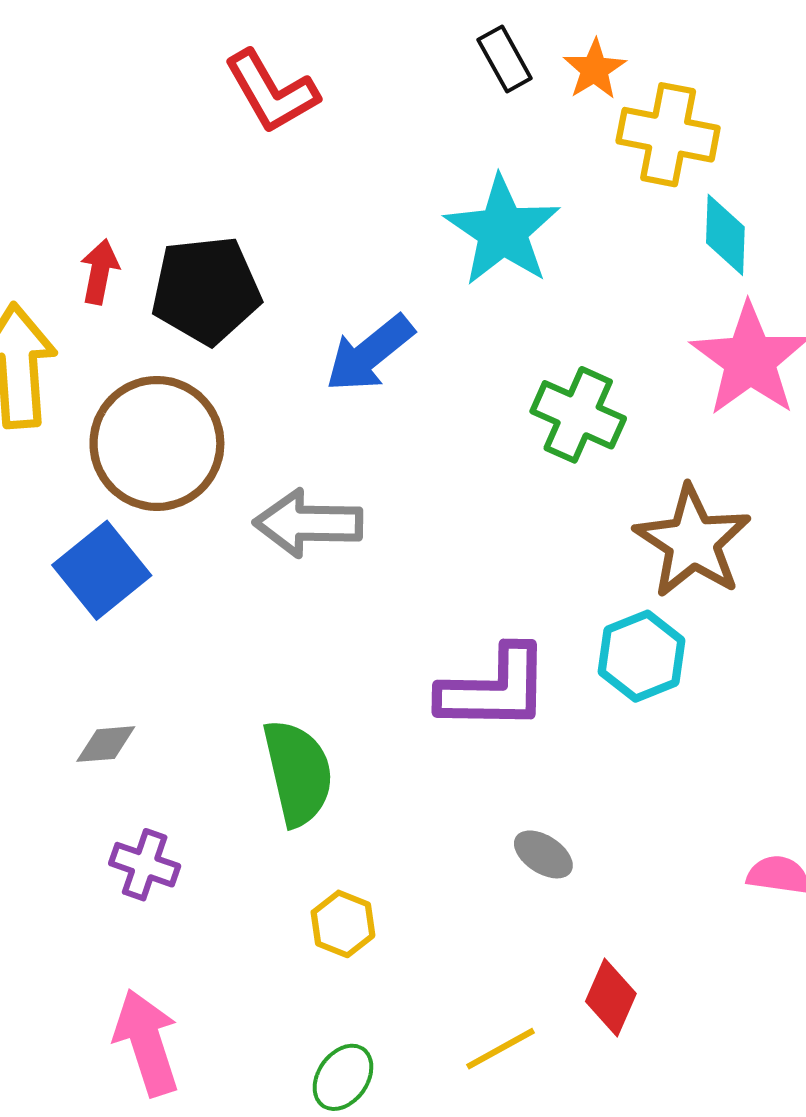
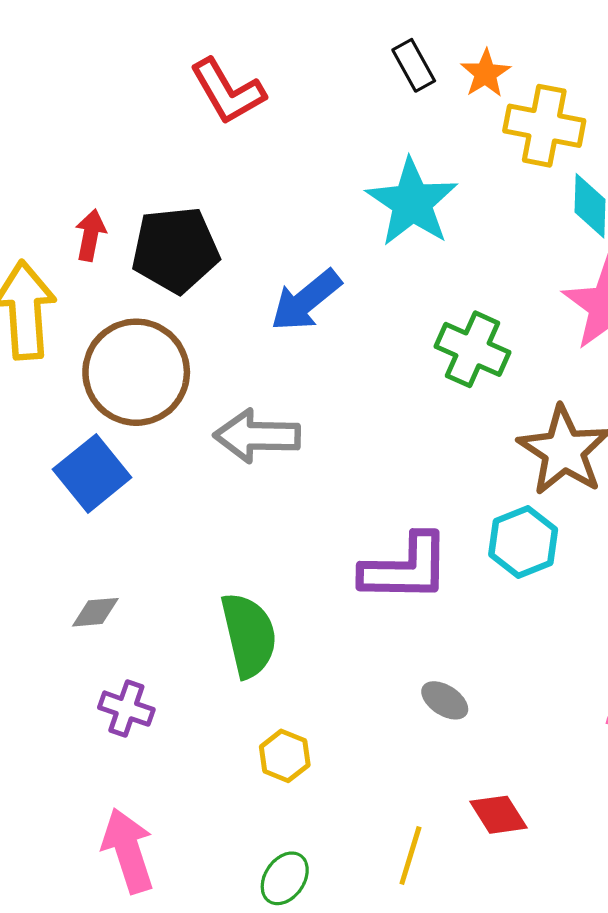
red diamond: (611, 998) -> (499, 815), turned -56
yellow line: (500, 1049) -> (410, 855), turned -44

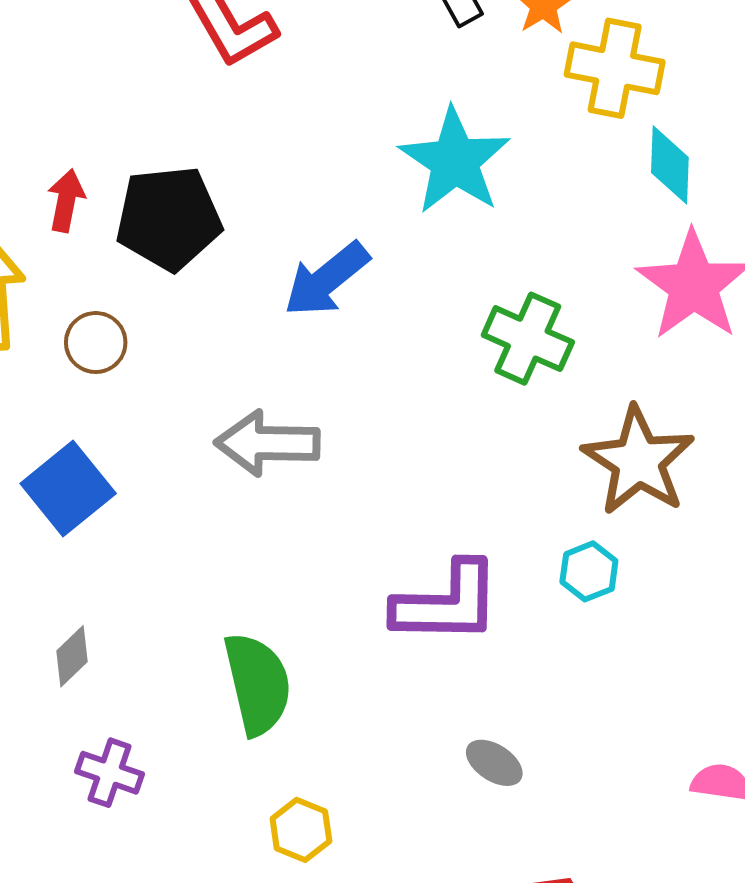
brown circle: (136, 372) -> (96, 343), moved, size x0.5
cyan hexagon: (523, 542) -> (589, 571), size x0.7
gray diamond: (95, 612) -> (72, 656), turned -39

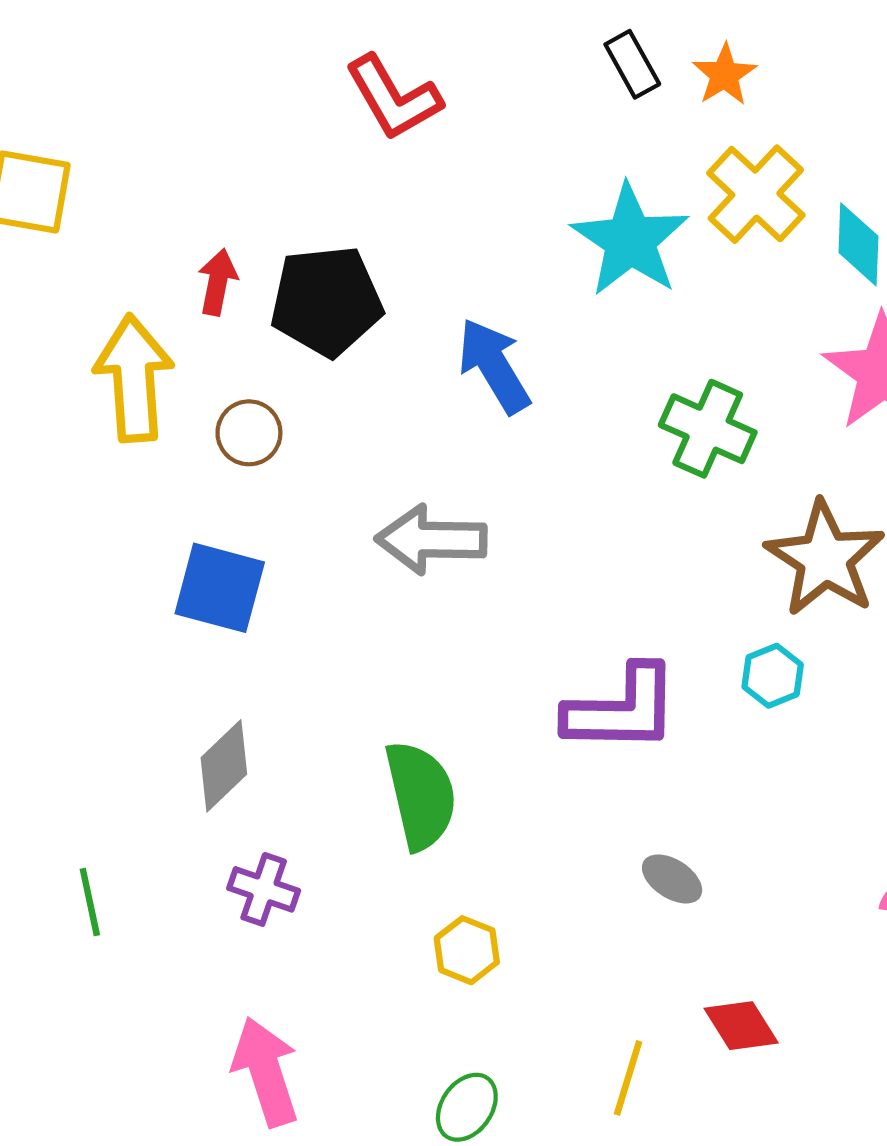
yellow cross: (615, 68) -> (756, 194), moved, turned 32
blue arrow: (327, 279) -> (494, 366), turned 98
blue square: (68, 489) -> (220, 588), turned -36
gray diamond: (72, 656) -> (224, 766), size x1.4

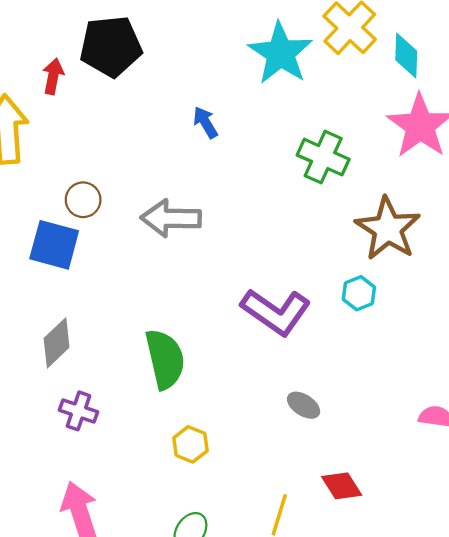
black pentagon: (326, 301) -> (111, 46), moved
blue arrow: (494, 366) -> (205, 122), size x0.6
brown circle: (249, 433) -> (83, 200), moved
purple L-shape: (622, 709) -> (276, 312), turned 34

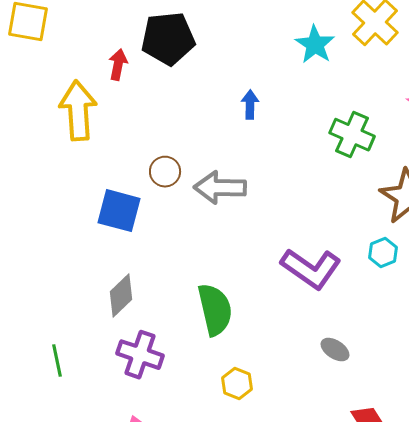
cyan star: (280, 53) -> (315, 45), size x0.7
blue arrow: (205, 122) -> (250, 105), turned 32
brown circle: (83, 200) -> (165, 172), moved
purple cross: (78, 411) -> (140, 355), size x1.4

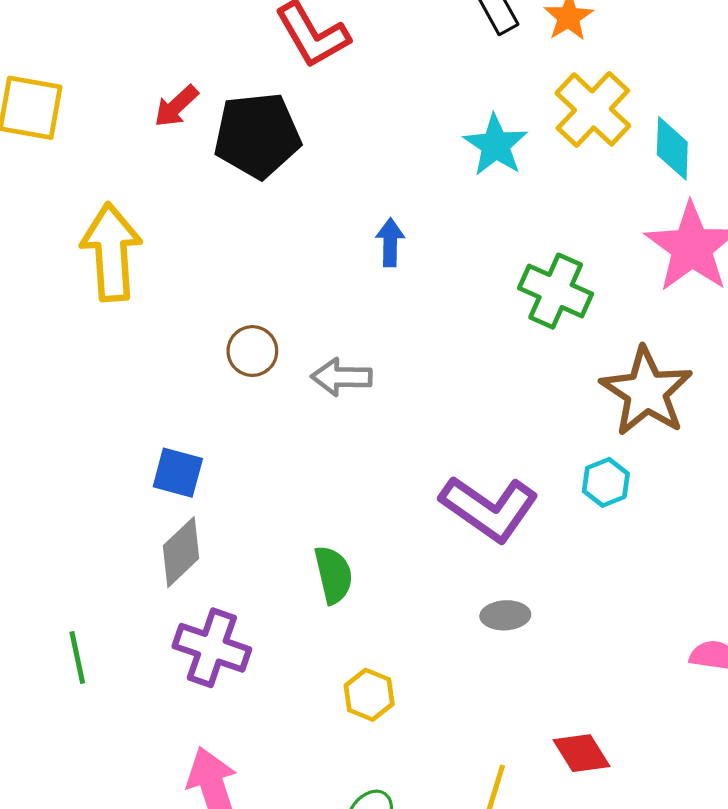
red arrow: (118, 65) -> (176, 106), moved, turned -144
gray arrow: (220, 188) -> (342, 377), size x0.7
blue square: (119, 211) -> (178, 473), moved, size x0.7
green semicircle: (215, 310) -> (333, 575), size x0.7
gray ellipse: (335, 350) -> (505, 615), moved, turned -36

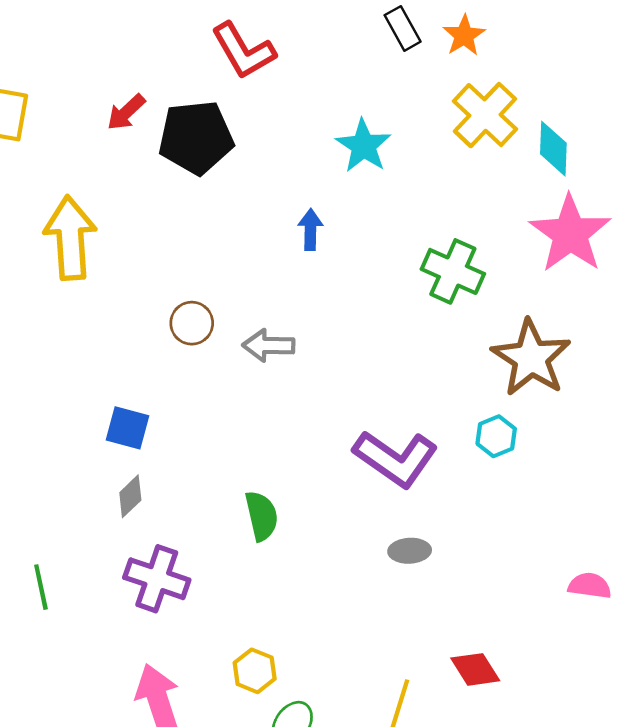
cyan star: (496, 145) -> (363, 146), moved
gray diamond: (181, 552) -> (130, 496), size x0.7
yellow hexagon: (369, 695) -> (255, 671), moved

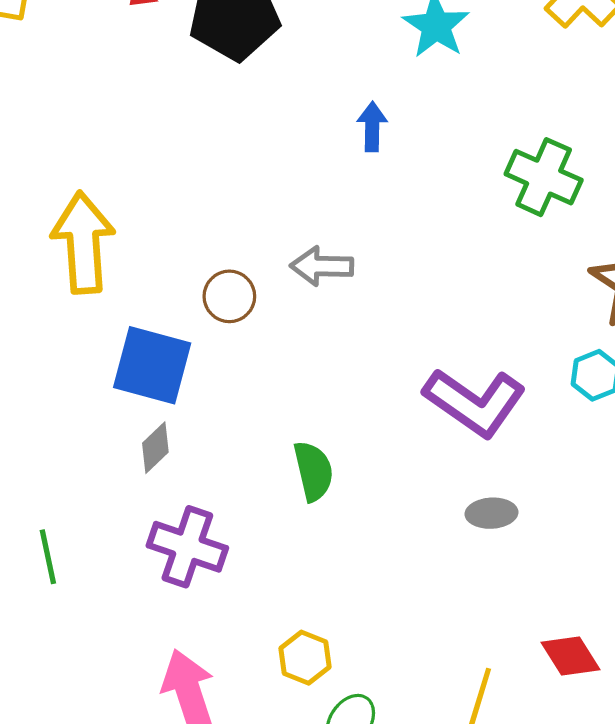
yellow arrow: (70, 238) -> (83, 243), moved
brown circle: (192, 323) -> (229, 296), moved
blue square: (127, 428) -> (152, 365), size x1.5

